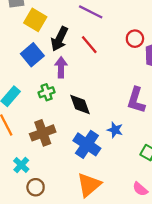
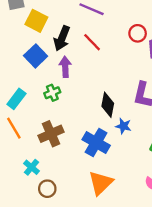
black diamond: (80, 104) -> (108, 105), moved, turned 35

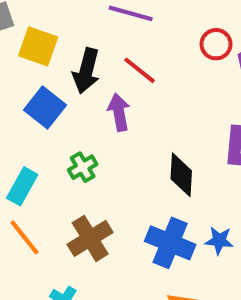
purple arrow: (65, 67) -> (119, 112), moved
blue star: (123, 126) -> (219, 241), moved

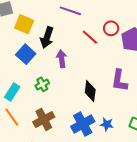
red line: (139, 70) -> (90, 37), moved
blue cross: (170, 243) -> (83, 124), turned 35

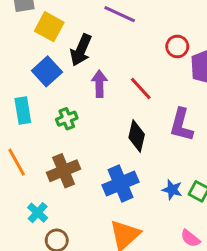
red line: (90, 37) -> (141, 89), moved
cyan rectangle: (12, 92) -> (23, 110), moved, turned -48
blue star: (107, 124) -> (172, 190), moved

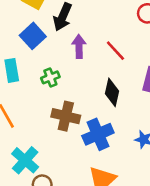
brown cross: (64, 171) -> (66, 116), moved, turned 36
cyan cross: (38, 213) -> (25, 160), size x1.5

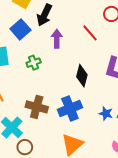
red line: (115, 51) -> (90, 33), moved
brown cross: (66, 116) -> (37, 107), moved

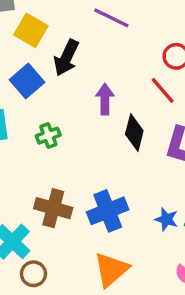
red line: (90, 33) -> (163, 90), moved
purple arrow: (57, 39) -> (105, 99), moved
black diamond: (82, 76) -> (134, 133), moved

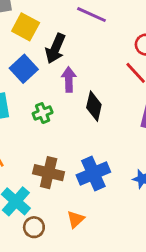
purple arrow: (105, 99) -> (69, 79), moved
black diamond: (134, 133) -> (94, 106), moved
orange triangle: (111, 270) -> (76, 219), moved, size x0.6

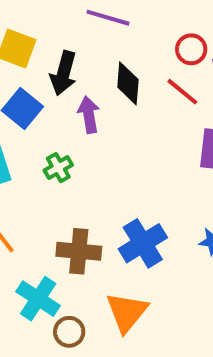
black diamond: (94, 106) -> (128, 83), moved
orange triangle: (76, 219) -> (127, 312), size x1.6

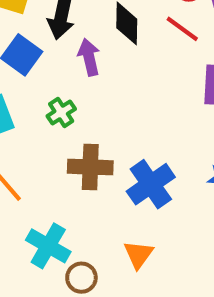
brown cross: (79, 251) -> (90, 167), moved
orange triangle: (127, 312) -> (138, 254), size x0.7

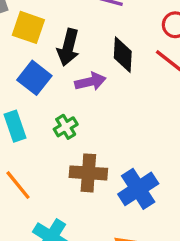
purple arrow: (89, 57) -> (90, 82), turned 88

